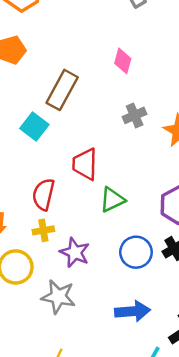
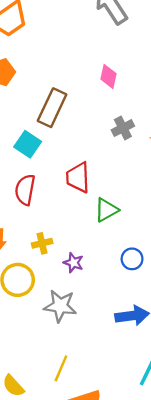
red semicircle: (44, 194) -> (25, 190), moved
purple star: (75, 252) -> (73, 263), size x0.7
blue circle: (136, 252) -> (132, 259), size x0.7

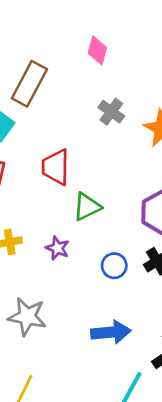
gray cross: (123, 128) -> (111, 112), turned -30
purple star: (73, 263) -> (57, 248), moved

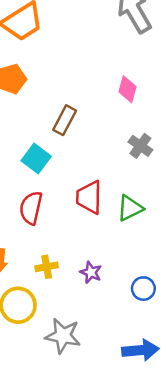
brown rectangle: (29, 84) -> (65, 120), size x0.7
green triangle: (87, 207) -> (130, 208), moved

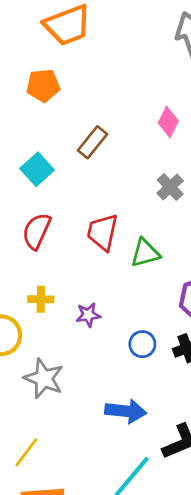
cyan square: (36, 159) -> (37, 169), moved
purple star: (91, 272) -> (88, 315), turned 30

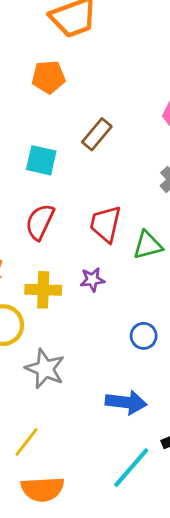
cyan square: (37, 169) -> (41, 160), turned -36
yellow cross: (41, 299) -> (43, 290), size x1.4
purple star: (88, 315) -> (92, 280), moved

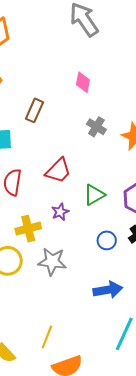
red trapezoid: (106, 224) -> (58, 171), turned -132
green triangle: (148, 245) -> (94, 195), moved
gray star: (45, 369) -> (52, 261), moved

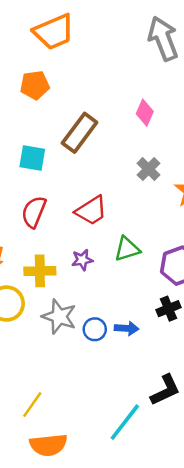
brown rectangle: (34, 110) -> (80, 133), size x1.4
blue circle: (107, 240) -> (95, 329), moved
blue arrow: (108, 290) -> (127, 328), moved, size x0.7

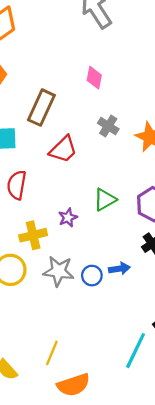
red trapezoid: (91, 211) -> (63, 149), moved

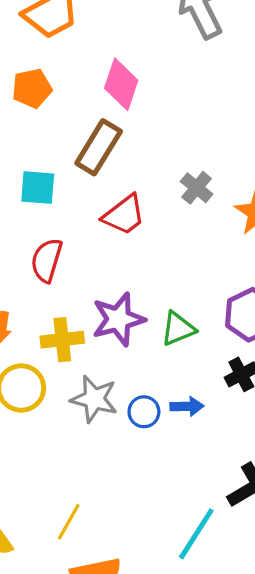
pink diamond: (94, 78) -> (121, 84), moved, size x1.4
green triangle: (105, 200) -> (178, 329), moved
purple star: (68, 218) -> (118, 319), size x1.8

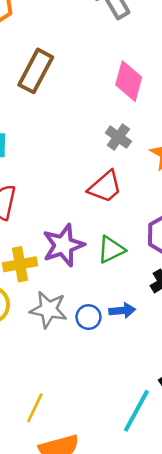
pink diamond: (121, 84) -> (129, 81), moved
brown rectangle: (99, 147) -> (36, 71), moved
red trapezoid: (124, 215) -> (105, 187), moved

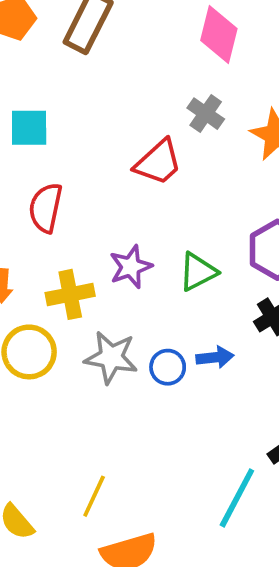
red trapezoid: (105, 187) -> (158, 162), moved
purple star: (63, 245) -> (131, 267), size x0.7

